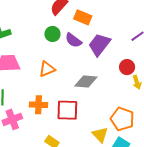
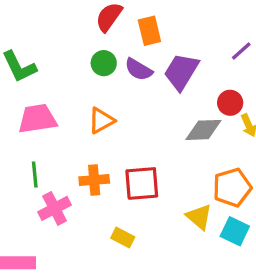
orange rectangle: (83, 17) -> (149, 31), turned 60
gray diamond: (86, 81) -> (203, 130), moved
orange pentagon: (122, 119) -> (232, 187), turned -30

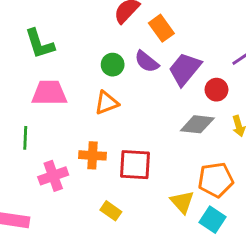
orange rectangle: (149, 31) -> (161, 28), turned -30
green circle: (104, 63) -> (113, 65), moved
red circle: (230, 103) -> (216, 90), moved
green line: (35, 174) -> (25, 138), moved

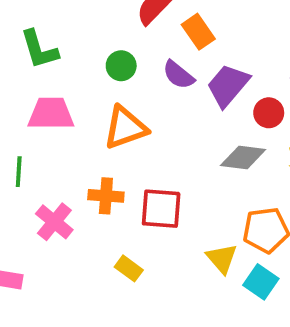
green circle: (113, 65) -> (121, 66), moved
orange triangle: (107, 103) -> (125, 128), size x1.4
pink cross: (53, 176) -> (54, 222), turned -32

